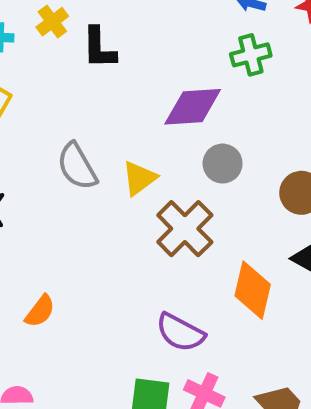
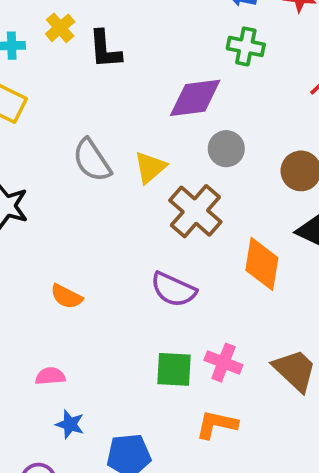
green cross: (251, 55) -> (246, 46), turned 30
orange semicircle: (40, 311) -> (66, 296), turned 84
purple semicircle: (180, 332) -> (173, 290), moved

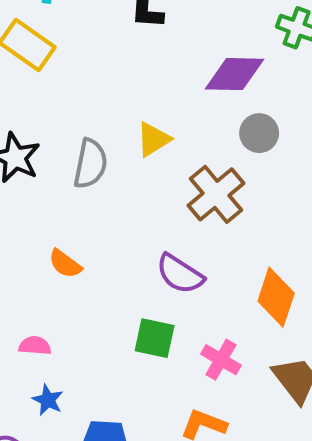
gray semicircle: (92, 160) -> (90, 164), moved, turned -144
yellow triangle: (150, 167) -> (153, 139), moved
orange diamond: (262, 264) -> (276, 297), moved
green square: (174, 369) -> (155, 338), moved

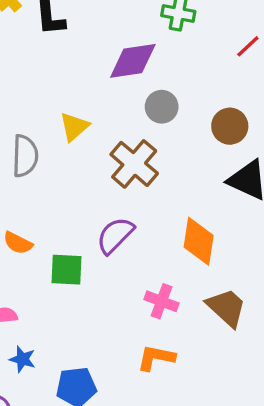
purple semicircle: (180, 274) -> (115, 235), turned 111
green square: (155, 338) -> (67, 270), moved

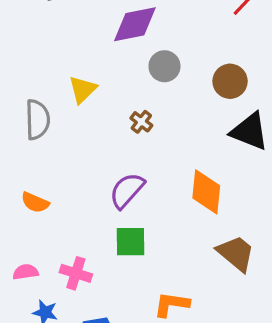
brown cross: (134, 164) -> (141, 122), size x0.5
green square: (67, 270) -> (130, 242), moved
pink cross: (161, 301) -> (76, 273), moved

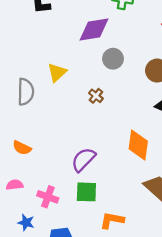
purple semicircle: (127, 190) -> (83, 160), moved
green square: (130, 242) -> (86, 192), moved
pink semicircle: (26, 272) -> (15, 185), moved

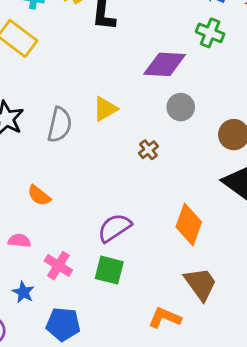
orange L-shape: (112, 220) -> (165, 318), moved

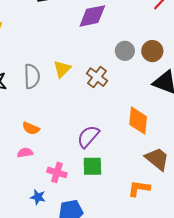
gray circle: (181, 107) -> (125, 51), moved
yellow triangle: (105, 109) -> (62, 69), moved
brown cross: (148, 150) -> (97, 77), size x1.5
pink semicircle: (19, 241) -> (25, 153), moved

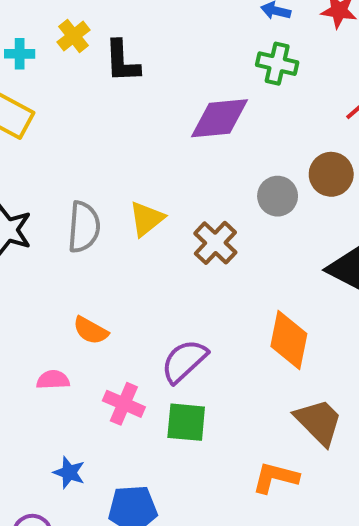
brown circle: (152, 51) -> (331, 174), moved
orange semicircle: (31, 128) -> (91, 330), moved
pink cross: (57, 172) -> (124, 404), moved

